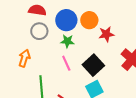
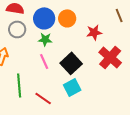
red star: (106, 34) -> (94, 32), moved

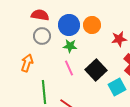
cyan square: (72, 87) -> (117, 87), moved

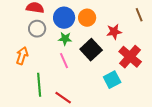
black square: (96, 70) -> (91, 50), moved

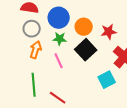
orange circle: (87, 18) -> (84, 27), moved
orange arrow: (22, 56) -> (36, 50), moved

